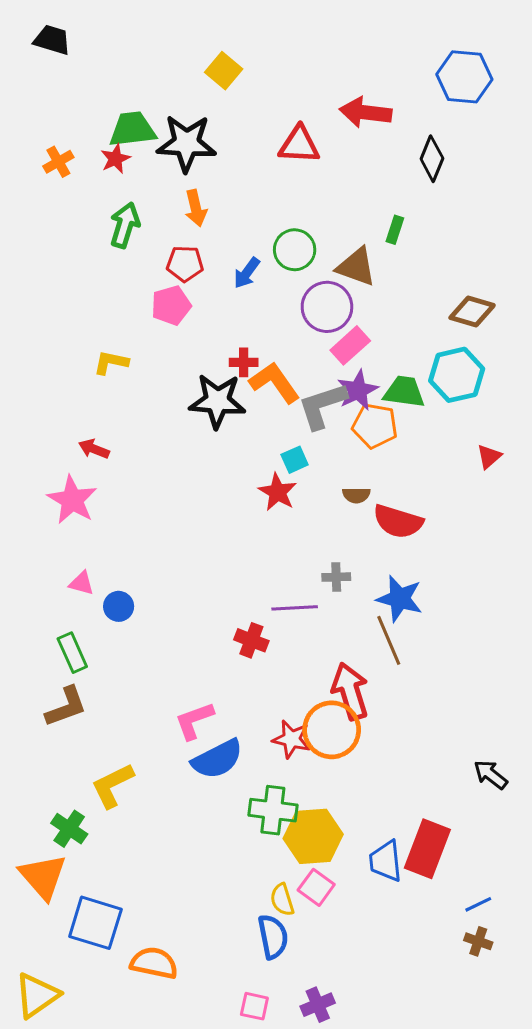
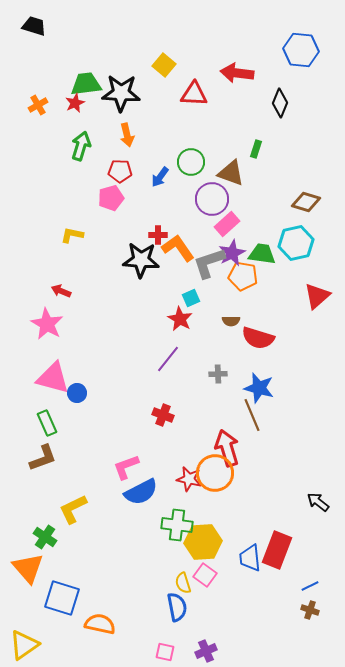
yellow square: (224, 71) -> (164, 65), moved
red triangle: (489, 457) -> (317, 296), size x1.6
pink triangle: (82, 583) -> (53, 378), size x2.0
purple line: (295, 608) -> (168, 359), moved, turned -48

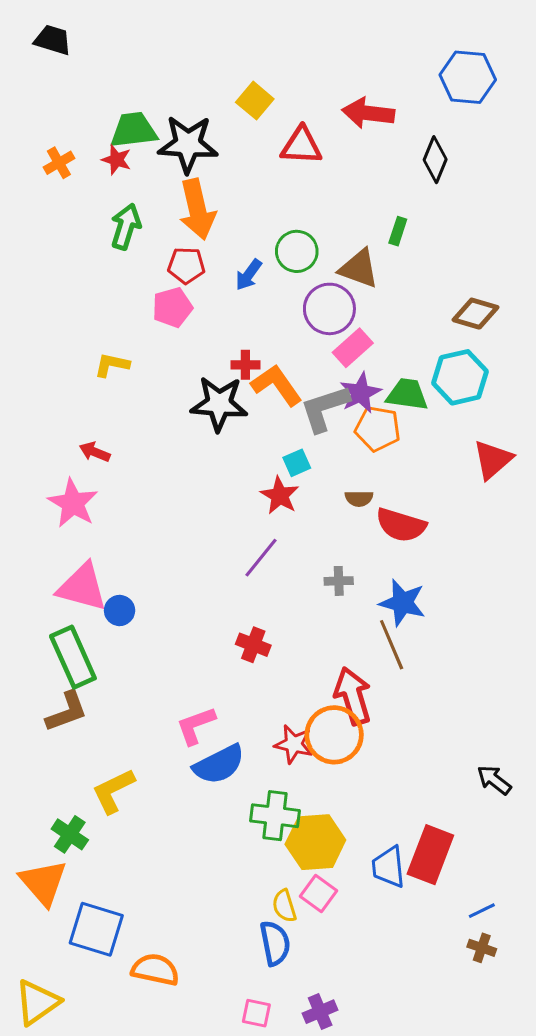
red star: (75, 103) -> (116, 160), turned -30
orange arrow: (127, 135) -> (197, 209), size x1.6
green rectangle: (47, 423) -> (73, 657), size x1.5

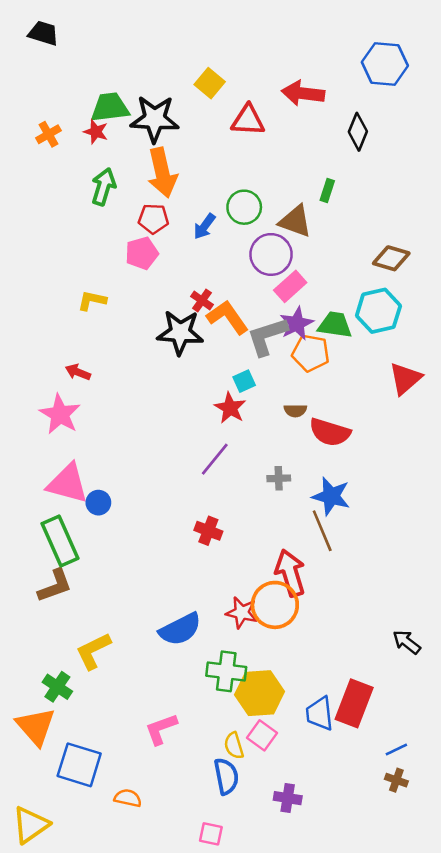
red cross: (245, 365) -> (202, 301), turned 35
pink L-shape: (196, 726) -> (161, 729), moved
orange semicircle: (155, 970) -> (128, 798), size x0.7
purple cross: (320, 1012) -> (288, 798), moved, turned 32

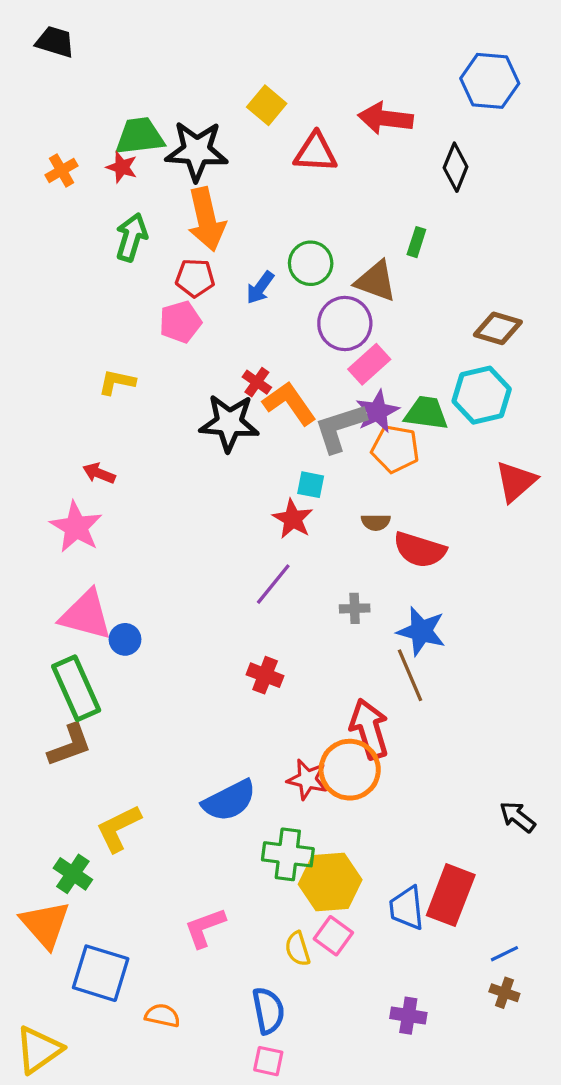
cyan square: (244, 381) -> (311, 485), turned 35
blue semicircle: (226, 776) -> (268, 1011), moved
purple cross: (288, 798) -> (408, 1016), moved

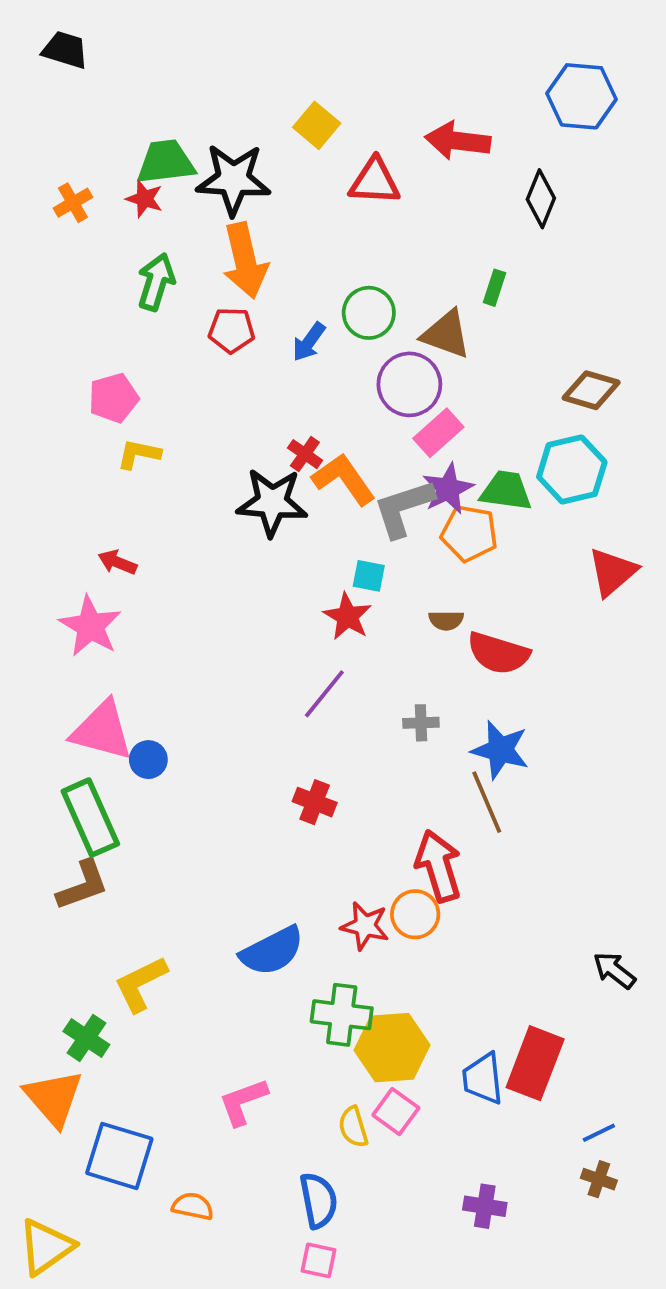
pink pentagon: (180, 322) -> (114, 398), moved
orange circle: (350, 770) -> (415, 914), size x0.7

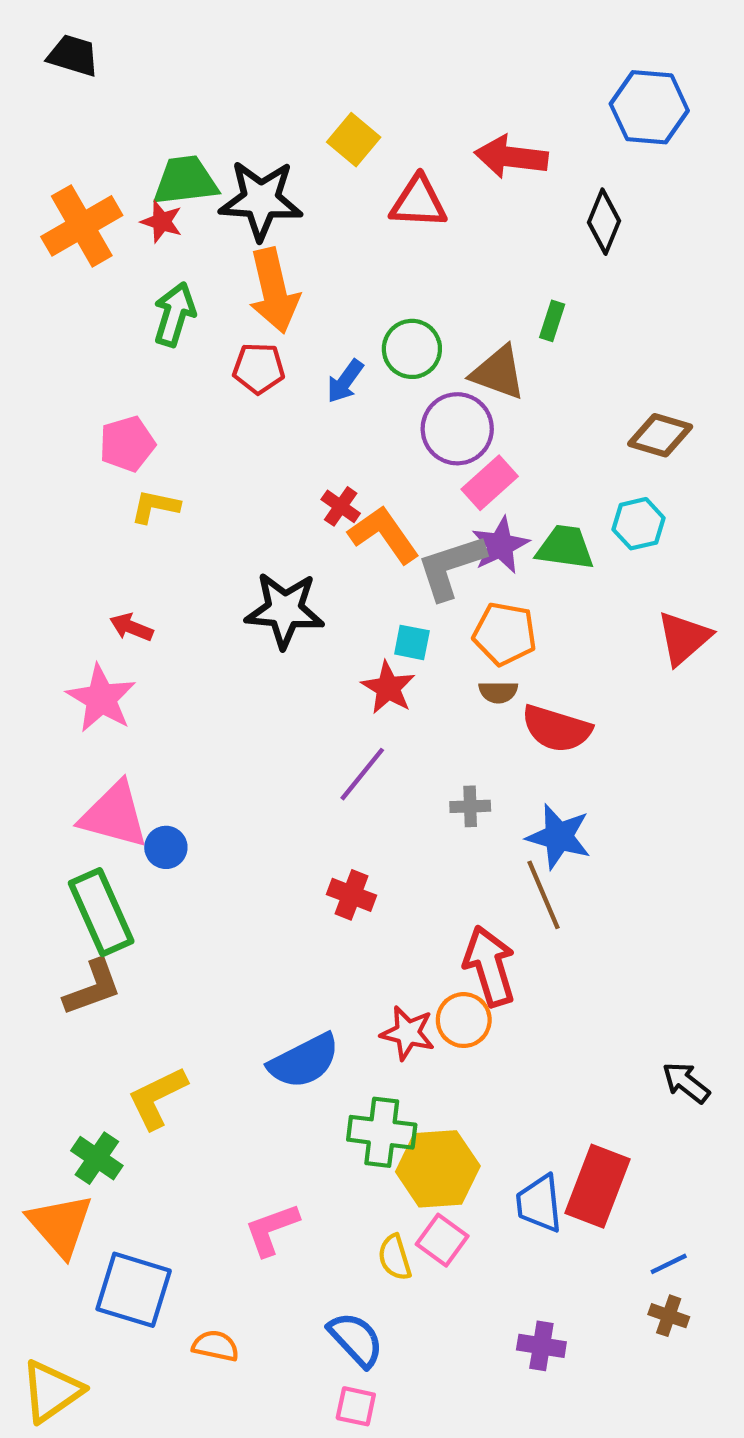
orange cross: (73, 203) -> (82, 226), size x1.8
cyan hexagon: (572, 470) -> (639, 524), size x0.7
black star: (272, 502) -> (285, 610), moved
orange pentagon: (469, 533) -> (505, 634), moved
blue semicircle: (318, 1200) -> (356, 1339), turned -32

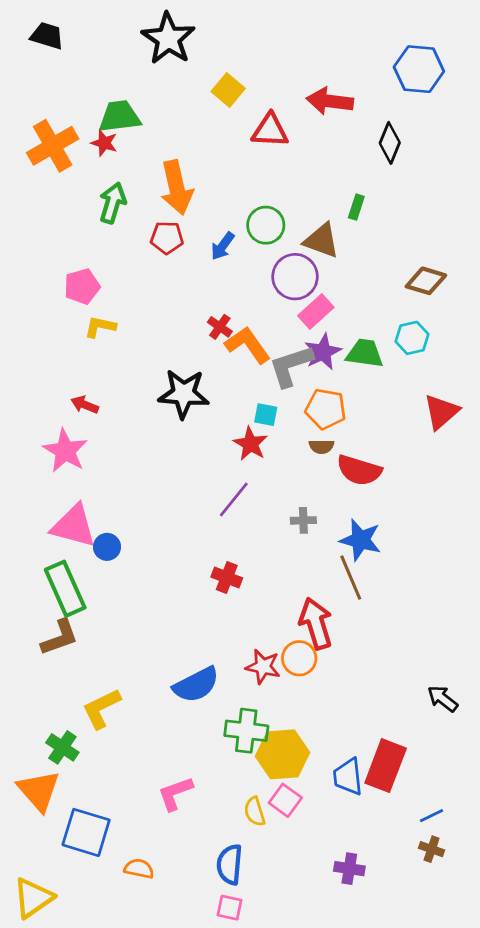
black star: (261, 200) -> (168, 38), moved, turned 30
blue semicircle: (356, 1339) -> (230, 864), turned -132

